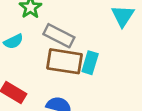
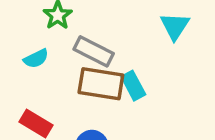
cyan rectangle: (90, 63) -> (133, 86), turned -45

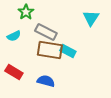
cyan rectangle: (133, 86) -> (68, 51), turned -35

